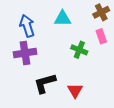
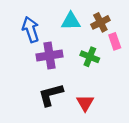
brown cross: (101, 12) -> (100, 22), moved
purple cross: (25, 53) -> (50, 56), moved

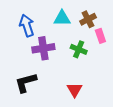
black L-shape: (51, 95) -> (26, 83), moved

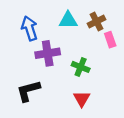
green cross: (79, 49) -> (81, 67), moved

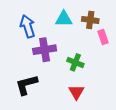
brown cross: (97, 21) -> (90, 20), turned 35

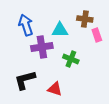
cyan triangle: (64, 19) -> (60, 30), moved
red triangle: (76, 92) -> (55, 89), moved, turned -42

